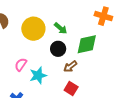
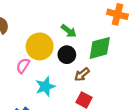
yellow circle: (33, 29) -> (40, 46), moved
pink semicircle: (21, 64) -> (23, 66), moved

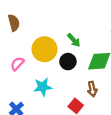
pink semicircle: (23, 66) -> (17, 64), moved
brown arrow: (82, 74) -> (92, 89), moved, turned -72

